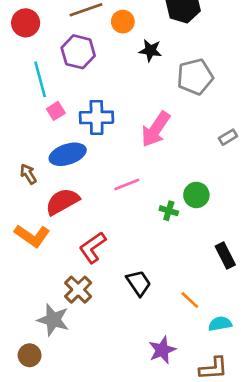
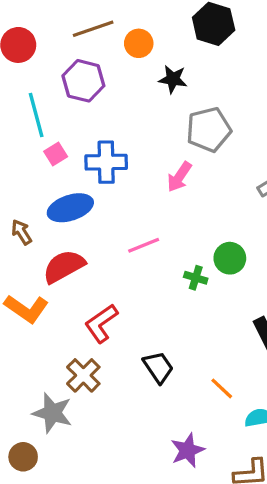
gray pentagon: (195, 77) -> (209, 130), moved
pink arrow: (156, 129) -> (179, 177), size x0.7

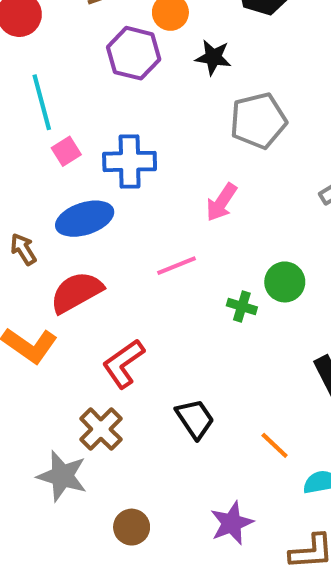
purple hexagon: (83, 81) -> (134, 53), moved
pink arrow: (179, 177) -> (221, 202), moved
brown circle: (23, 457) -> (132, 527), moved

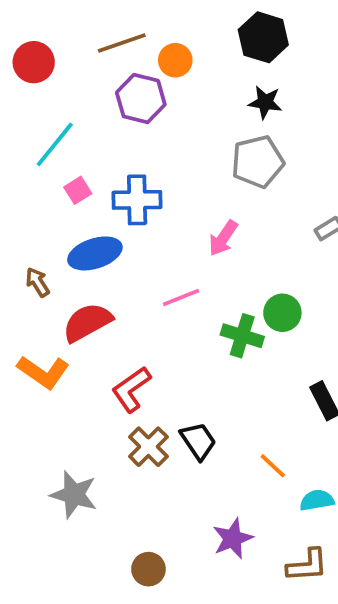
black star: (213, 57) -> (265, 102), moved
cyan line: (42, 102) -> (55, 144), turned 54
green cross: (242, 306) -> (242, 336), size x1.5
brown cross: (101, 429) -> (148, 447), moved
brown circle: (132, 527) -> (148, 569), moved

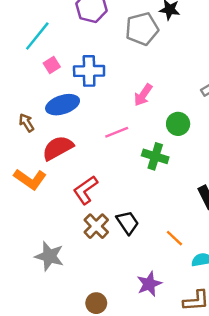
gray pentagon: (258, 162) -> (142, 29), moved
green circle: (282, 313) -> (178, 124), moved

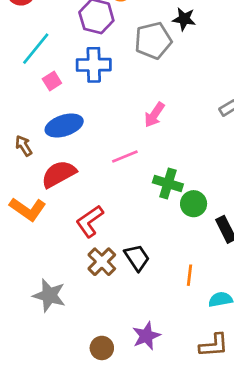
blue cross: (89, 71) -> (94, 65), moved
green circle: (178, 124) -> (194, 204), moved
orange line: (174, 238) -> (189, 275), turned 54
purple star: (149, 284) -> (146, 336), moved

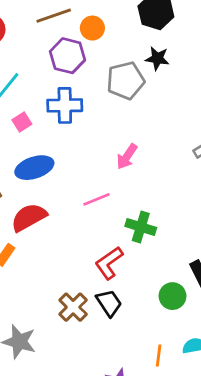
green circle: (194, 204) -> (173, 296), moved
red L-shape: (90, 221) -> (109, 263), moved
orange line: (189, 275) -> (159, 355), moved

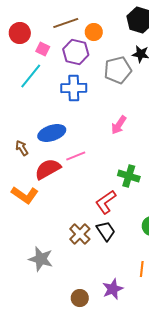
pink square: (22, 122) -> (43, 49), moved, turned -32
pink line: (97, 199) -> (76, 156), moved

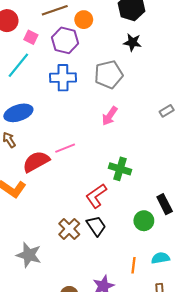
gray pentagon: (118, 70) -> (109, 75), moved
blue ellipse: (52, 133) -> (18, 113), moved

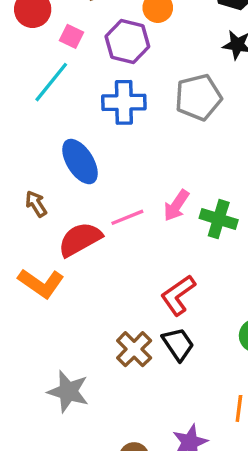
blue ellipse: (18, 113) -> (80, 162), moved, turned 76
pink arrow: (110, 116) -> (176, 205), moved
green cross: (120, 169) -> (219, 219), moved

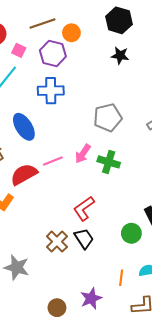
gray pentagon: (198, 97) -> (108, 118), moved

